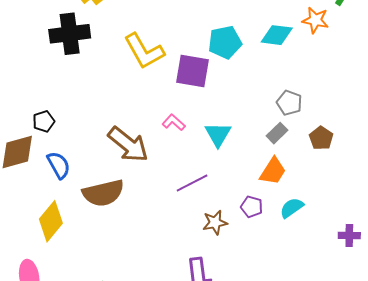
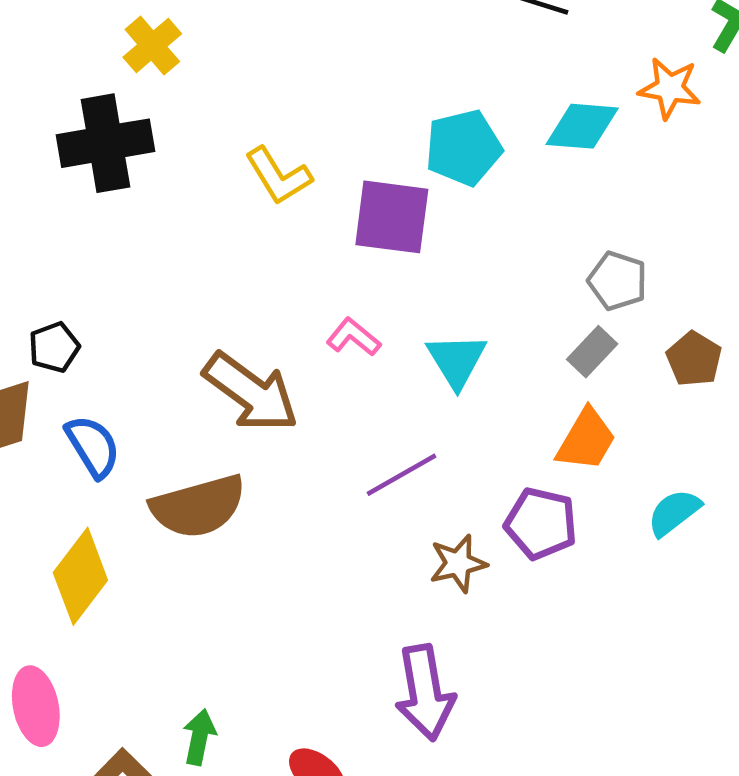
yellow L-shape: (144, 51) -> (278, 176), size x0.7
purple pentagon: (252, 207) -> (541, 523), size x1.4
cyan semicircle: (292, 208) -> (674, 513), moved

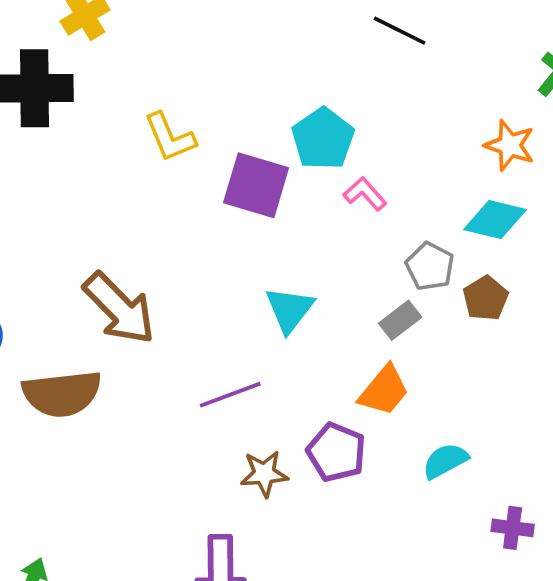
orange star: (670, 88) -> (510, 145), moved
cyan diamond: (582, 126) -> (495, 220), moved
cyan pentagon: (464, 148) -> (323, 139), turned -30
pink L-shape: (353, 337) -> (365, 194), moved
brown pentagon: (694, 359) -> (485, 298), moved

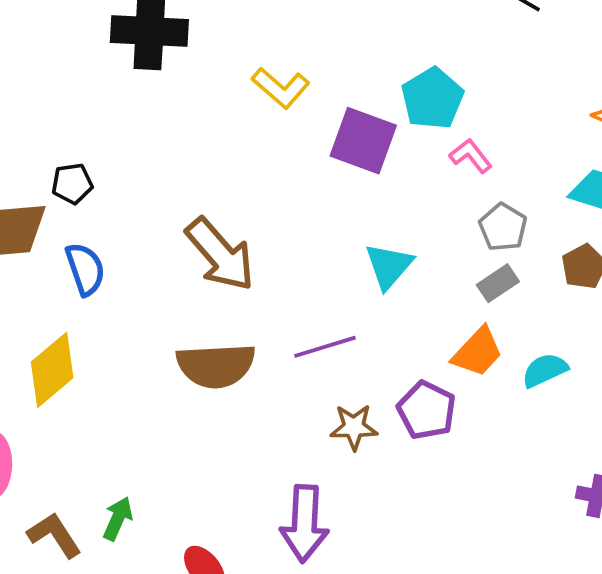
yellow L-shape: (170, 137) -> (281, 88), turned -30
gray pentagon: (430, 266) -> (503, 227), moved
brown semicircle: (62, 394) -> (216, 365), moved
cyan semicircle: (445, 461) -> (545, 370), moved

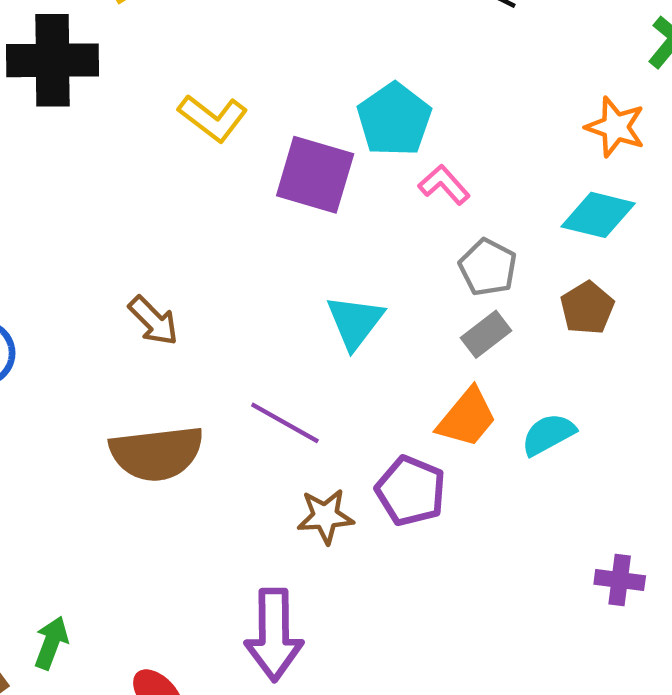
brown arrow: (220, 254) -> (153, 321), size x0.6
purple line: (325, 347) -> (285, 423), turned 50

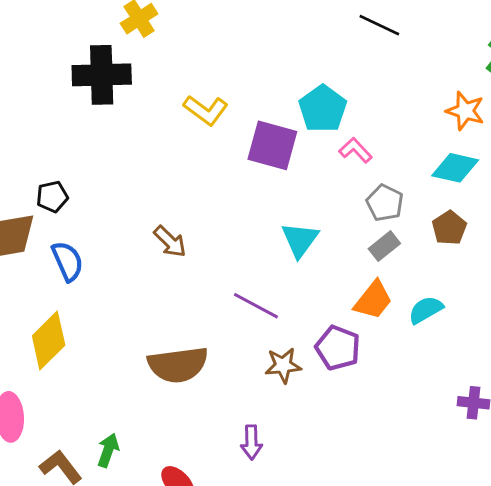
brown semicircle: (157, 453) -> (178, 365), moved
purple arrow: (274, 635) -> (251, 442), size x0.6

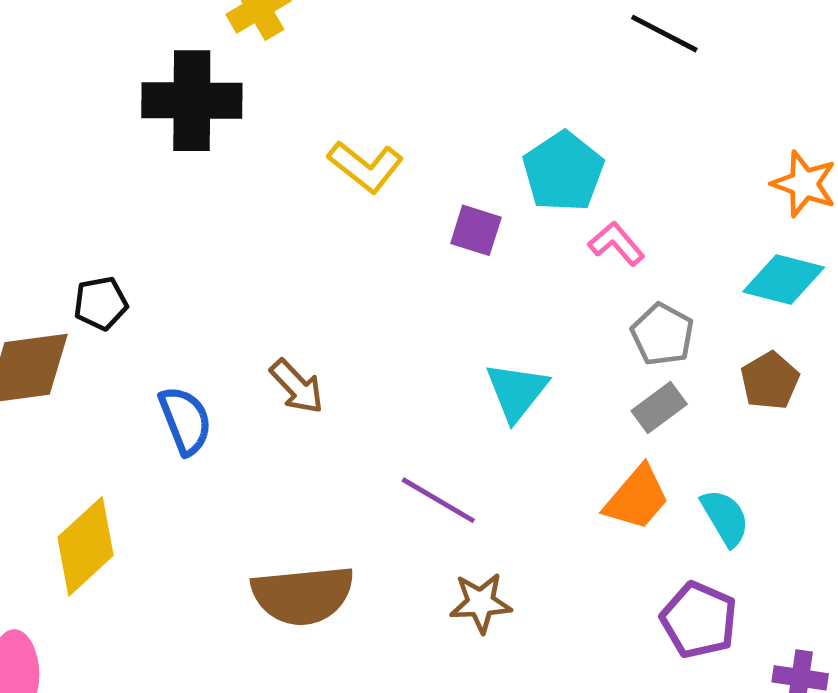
purple square: (272, 145) -> (476, 230), size x0.6
blue semicircle: (68, 261) -> (185, 420), moved
cyan semicircle: (426, 310) -> (725, 518), turned 87
purple pentagon: (338, 348) -> (699, 620), moved

